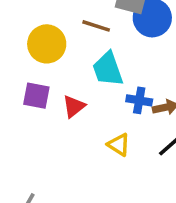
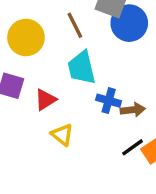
brown line: (96, 26) -> (75, 25), turned 40
yellow triangle: (119, 145) -> (62, 135), moved

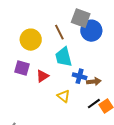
yellow triangle: (62, 135) -> (63, 96), moved

